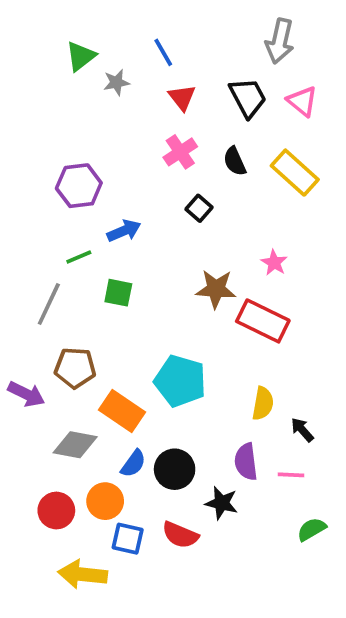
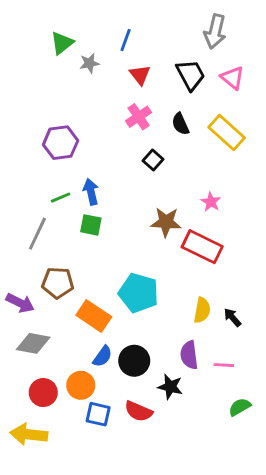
blue line: (163, 52) -> (126, 40), turned 50
blue arrow: (124, 231) -> (91, 192), moved, turned -80
black arrow: (302, 430) -> (232, 317), moved
gray diamond: (75, 445) -> (33, 343), moved
yellow arrow: (83, 574) -> (29, 434), moved

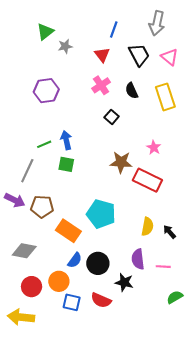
blue line: (126, 40) -> (114, 30), moved
yellow rectangle: (227, 133) -> (165, 97), turned 30
purple hexagon: (61, 143) -> (46, 91), moved
purple arrow: (20, 303) -> (15, 200), moved

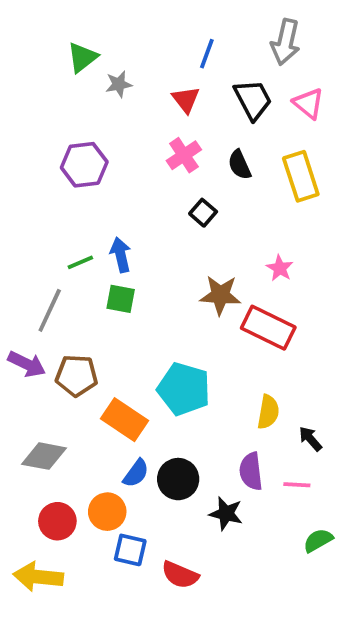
black arrow: (170, 232) -> (310, 439), moved
red semicircle: (101, 300) -> (180, 575), moved

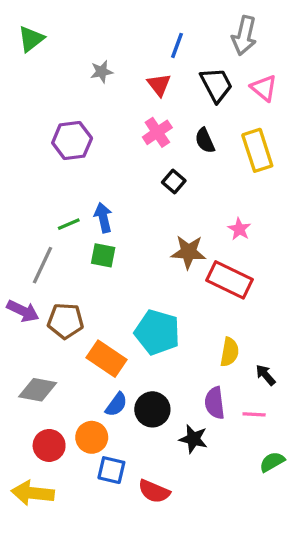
green triangle: (82, 57) -> (31, 39), moved

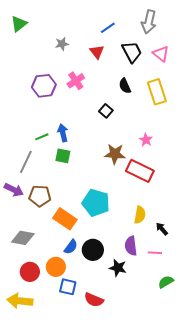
blue line: (177, 45) -> (108, 28), turned 35
pink cross: (157, 132) -> (76, 81), moved

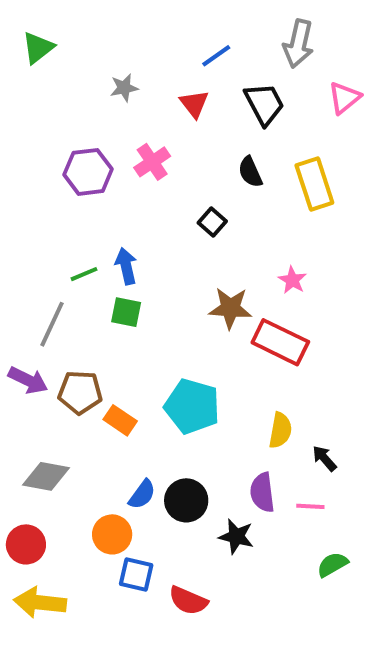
pink triangle: (161, 54) -> (344, 98), moved, turned 42
orange rectangle: (65, 219) -> (120, 420), moved, size x0.7
red circle: (30, 272) -> (26, 544), moved

